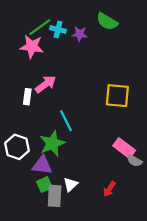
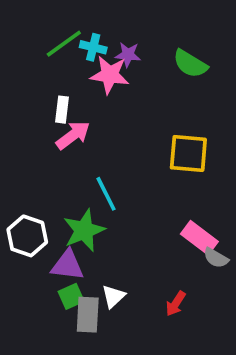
green semicircle: (107, 21) -> (190, 64), moved
pink star: (32, 47) -> (110, 75), moved
white rectangle: (27, 97) -> (62, 110), moved

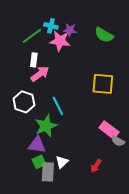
green line: (64, 44) -> (32, 36), moved
white hexagon: (27, 236) -> (24, 102), moved

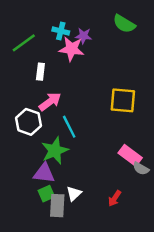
green semicircle: (104, 35) -> (124, 24), moved
green line: (32, 36) -> (24, 43), moved
pink arrow: (40, 74) -> (50, 102), moved

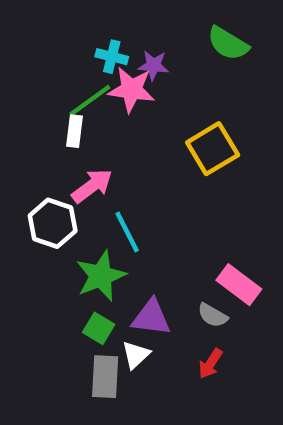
green line: (24, 43) -> (90, 100), moved
yellow square: (123, 100) -> (213, 149), moved, turned -36
gray semicircle: (141, 168) -> (213, 315), moved
purple triangle: (44, 173) -> (151, 318), moved
green square: (46, 194) -> (99, 328), moved, turned -35

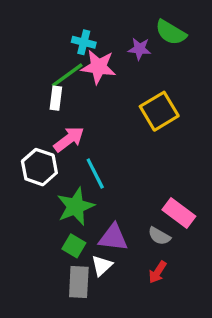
purple star: (153, 65) -> (140, 49), moved

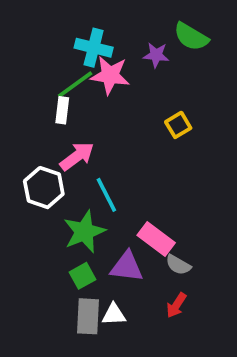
cyan cross: (84, 42) -> (94, 48), size x1.4
yellow square: (159, 111) -> (178, 125), size x0.6
pink rectangle: (179, 213) -> (156, 239), moved
green square: (74, 246) -> (82, 276), turned 30
white triangle: (102, 266) -> (114, 314), moved, turned 40

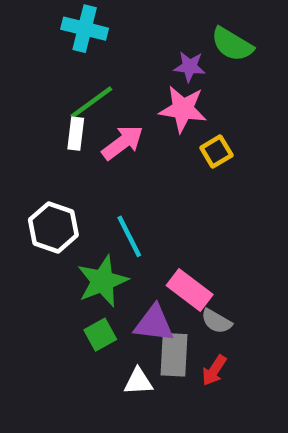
cyan cross: (94, 48) -> (85, 29), moved
pink star: (110, 75) -> (183, 109), moved
pink arrow: (77, 156) -> (123, 143), moved
gray rectangle: (88, 316) -> (174, 355), moved

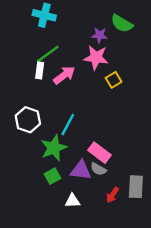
cyan line: (129, 236) -> (68, 124), turned 55
gray semicircle: (216, 321) -> (98, 169), moved
gray rectangle: (174, 355) -> (136, 187), moved

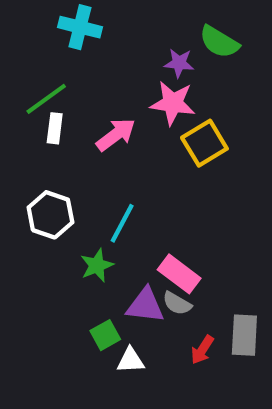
green line: (48, 54) -> (46, 99), moved
white rectangle: (40, 70) -> (55, 128), moved
yellow square: (114, 80) -> (204, 143), size x1.5
green star: (54, 148) -> (97, 265), size x0.7
green square: (53, 176) -> (105, 335), moved

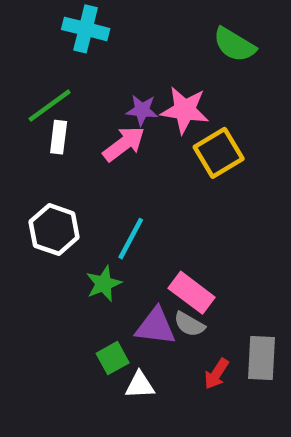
purple star: (179, 63) -> (142, 110), moved

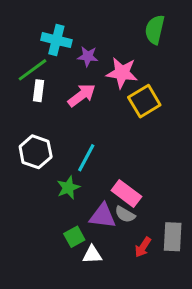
cyan cross: (86, 29) -> (56, 40), moved
green semicircle: (234, 45) -> (155, 30), turned 72
purple star: (142, 110) -> (88, 56), moved

